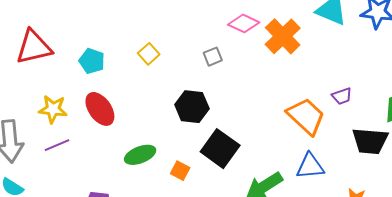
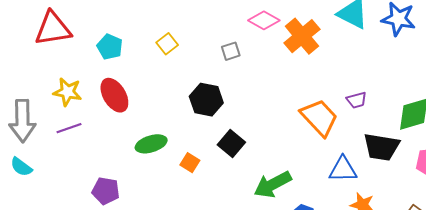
black square: (220, 149) -> (231, 143), size x0.7
blue triangle: (310, 166) -> (343, 169), moved

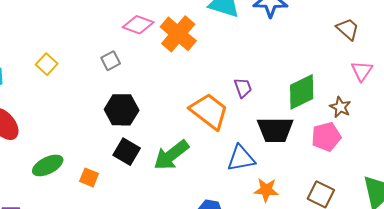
black hexagon: (206, 100) -> (122, 110), moved
purple trapezoid: (357, 100) -> (243, 88), turned -85
green arrow: (273, 184) -> (171, 155), moved

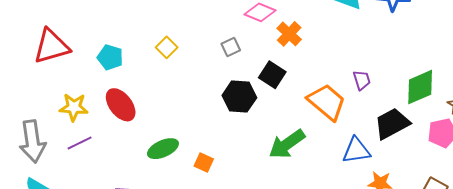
orange cross: (178, 34) -> (289, 34), moved, size x0.7
black trapezoid: (275, 130) -> (392, 124), turned 150
black square: (127, 152) -> (272, 75), moved

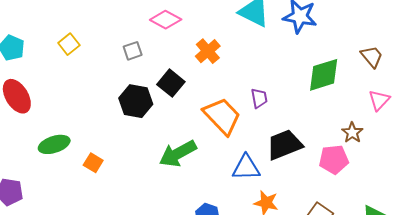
orange cross: (289, 34) -> (208, 51), moved
green diamond: (420, 87) -> (324, 75), moved

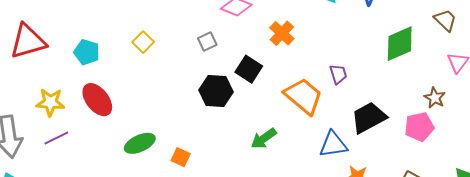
green arrow: (178, 154) -> (264, 138), size x0.7

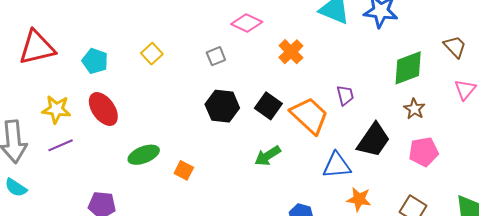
black square: (249, 69) -> (268, 106), moved
brown star: (435, 98) -> (414, 109), moved
black trapezoid: (369, 118) -> (374, 140), turned 150

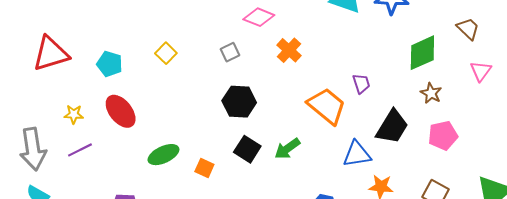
orange cross: (291, 52) -> (289, 50), moved
black square: (268, 106) -> (247, 149), moved
yellow star: (56, 109) -> (74, 114), size x0.7

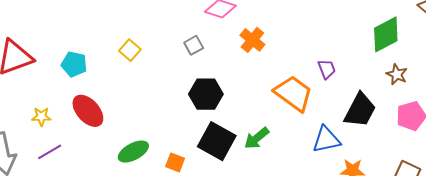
black square: (247, 149) -> (217, 141), size x1.4

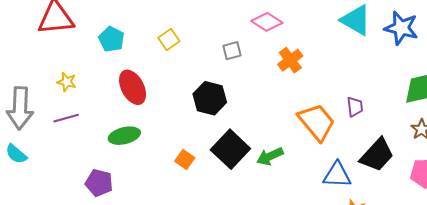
black hexagon: (206, 94) -> (210, 98), moved
red ellipse: (88, 111) -> (133, 87), moved
green ellipse: (133, 152) -> (124, 136), moved

